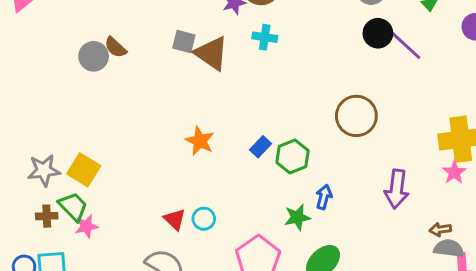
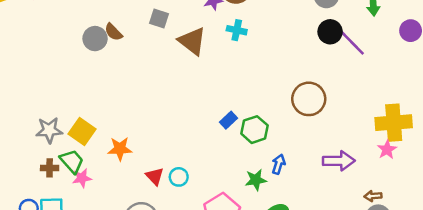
gray square: (184, 42) -> (159, 18), moved
orange star: (200, 141) -> (120, 149), moved, turned -30
purple arrow: (397, 189) -> (339, 161), turned -100

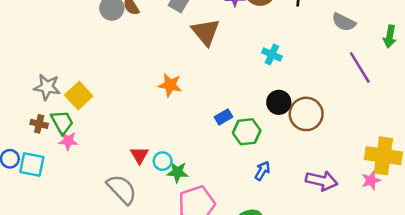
cyan cross: (237, 30) -> (272, 55), moved
black circle: (330, 32) -> (279, 102), moved
orange star: (120, 149) -> (170, 85), moved
green star: (256, 180) -> (177, 172), moved

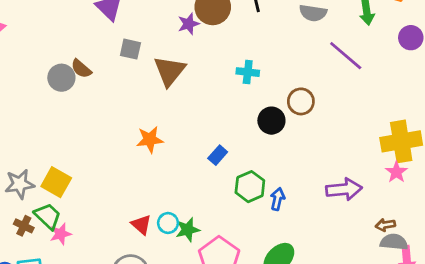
brown triangle: (206, 32) -> (170, 71), turned 36
brown circle: (306, 114) -> (301, 101), moved, size x0.7
brown cross: (39, 124) -> (24, 226), turned 30
green hexagon: (247, 132) -> (250, 187), moved

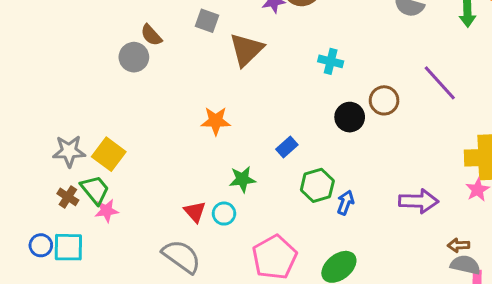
purple line: (346, 56) -> (440, 83), moved
gray circle: (61, 78) -> (134, 57), moved
green star: (188, 230) -> (242, 179), moved

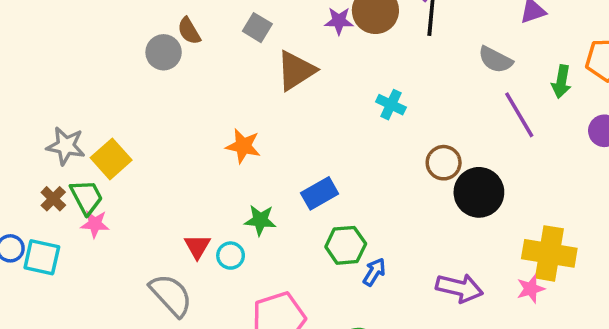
purple line: (440, 83) -> (519, 115), moved
black circle: (350, 117) -> (479, 192), moved, size x1.4
blue rectangle: (287, 147) -> (320, 193), size x1.4

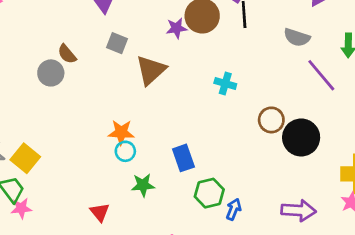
blue rectangle: (320, 193) -> (183, 158), turned -70
cyan circle: (231, 256) -> (125, 151), moved

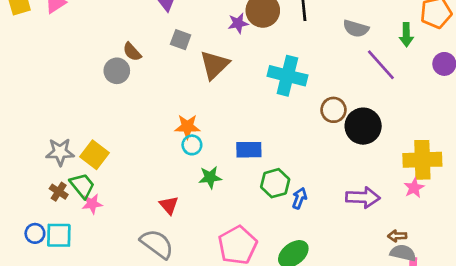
cyan cross: (225, 83) -> (287, 76), size x1.8
blue rectangle: (183, 158) -> (249, 150), turned -70

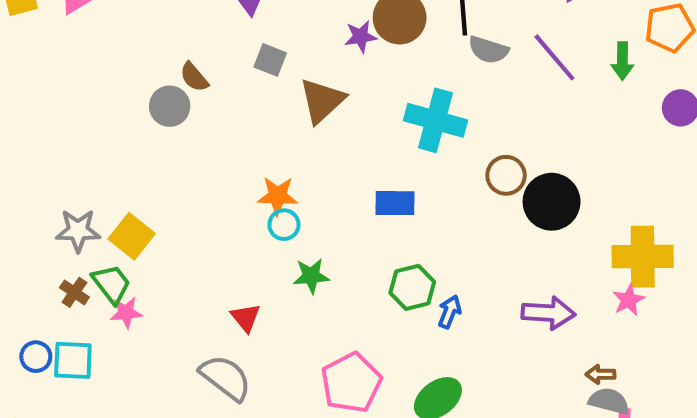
gray semicircle: (356, 29) -> (488, 50), moved
purple line: (381, 65) -> (554, 57), moved
blue rectangle: (249, 150) -> (395, 203), moved

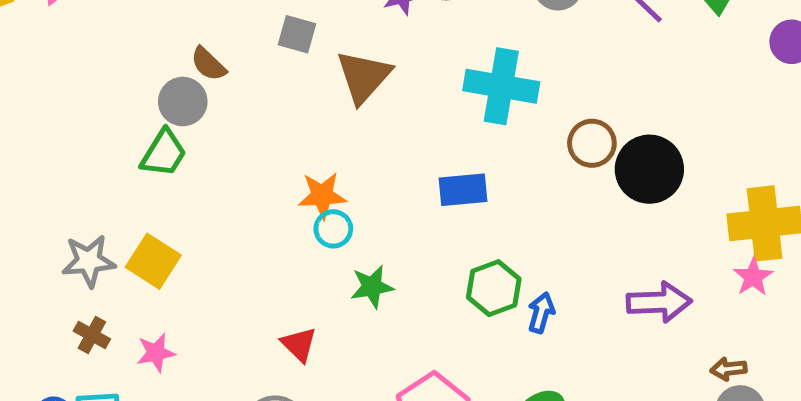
green trapezoid: (111, 284) -> (164, 153), moved, turned 75

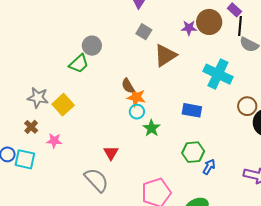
brown semicircle: (208, 64) -> (128, 86), moved
green star: (372, 287) -> (151, 128), moved, turned 30

